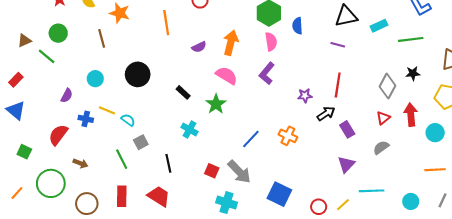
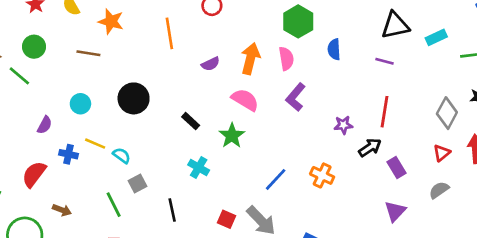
blue semicircle: (297, 26) -> (334, 49), moved
brown line: (102, 38) -> (88, 53), turned -66
pink semicircle: (271, 42) -> (286, 59), moved

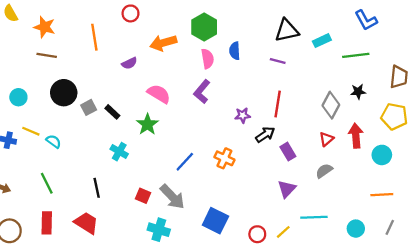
brown line: (88, 53) -> (47, 55), moved
orange arrow: (250, 59) -> (163, 43), moved, turned -120
pink semicircle: (286, 59) -> (207, 59), moved
gray square: (138, 183) -> (89, 107), moved

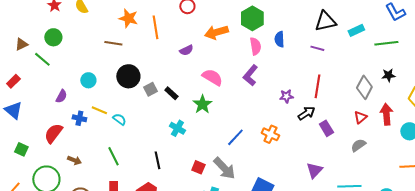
orange star: (44, 27) -> (128, 18), moved
purple triangle: (287, 189) -> (314, 170), moved

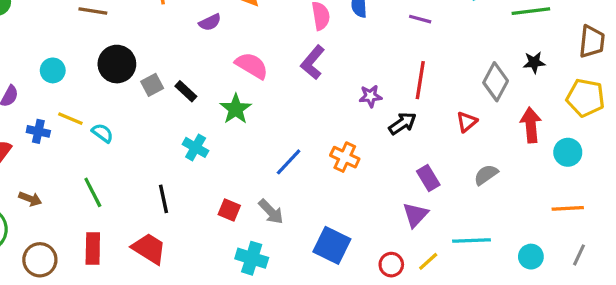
red triangle: (360, 117) -> (467, 122), moved
purple rectangle: (326, 128) -> (428, 178), moved
gray arrow: (224, 168) -> (271, 212), size x0.7

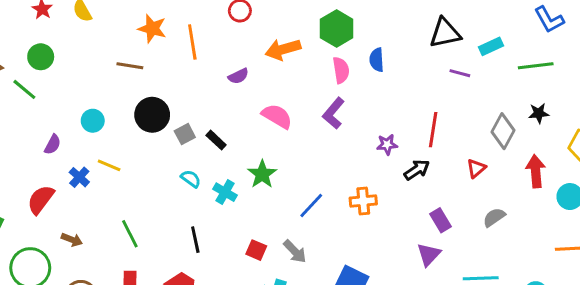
purple line: (420, 19) -> (460, 73), moved
green star: (236, 109) -> (262, 174), moved
blue cross: (38, 131) -> (79, 177), turned 30
cyan semicircle: (102, 133) -> (191, 179), moved
orange cross: (345, 157) -> (363, 201), turned -30

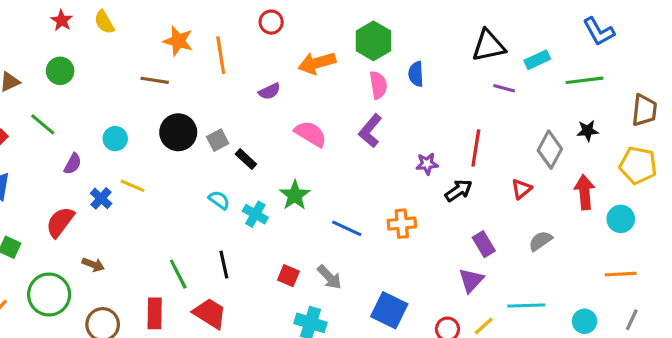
green line: (24, 89) -> (43, 124), moved
gray square: (185, 134) -> (218, 140), moved
blue line: (311, 205) -> (347, 228), turned 72
green line: (130, 234) -> (178, 274), moved

